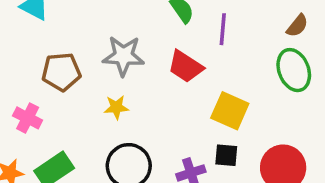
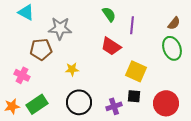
gray star: (123, 56) -> (60, 28), moved

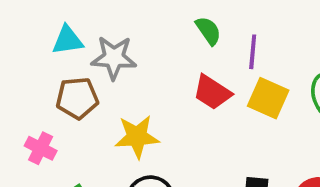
cyan triangle: (26, 12) -> (68, 40), moved, turned -36
yellow star: (72, 69) -> (137, 137), size x1.6
yellow square: (136, 71) -> (268, 98), moved

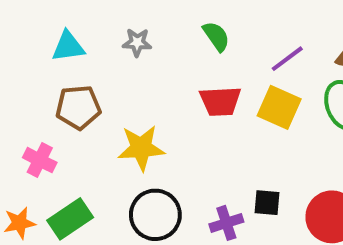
purple line: (253, 52) -> (287, 59), moved, turned 48
gray star: (114, 58) -> (137, 42), moved, size x0.6
red trapezoid: (212, 92) -> (220, 101), turned -36

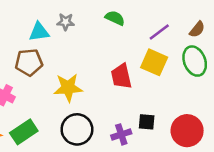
green semicircle: (216, 36) -> (115, 18), turned -30
cyan triangle: (68, 46) -> (39, 32), moved
red trapezoid: (220, 101) -> (121, 76), moved, turned 80

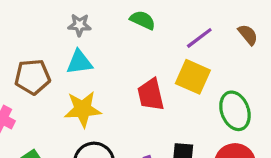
brown semicircle: (197, 29) -> (248, 35), turned -78
cyan triangle: (39, 32) -> (79, 62), moved
green ellipse: (195, 61) -> (235, 111), moved

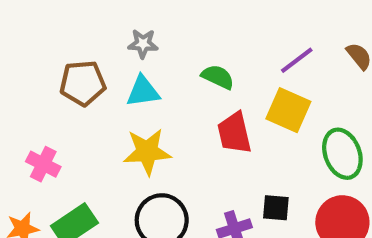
green semicircle: (143, 20) -> (218, 77), moved
brown pentagon: (32, 77) -> (83, 83), moved

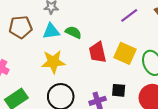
green semicircle: (218, 77) -> (73, 32), moved
yellow square: (288, 110) -> (125, 53), moved

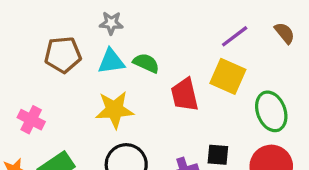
yellow square: (125, 53) -> (228, 76), moved

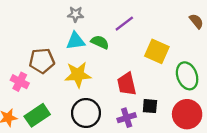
purple line: (235, 36) -> (124, 24), moved
brown pentagon: (63, 55) -> (42, 61), moved
red trapezoid: (185, 95) -> (127, 84), moved

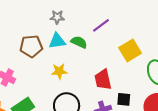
yellow square: (157, 51) -> (130, 50), turned 35
brown pentagon: (42, 61) -> (31, 46), moved
yellow star: (78, 75) -> (59, 71), size x0.7

